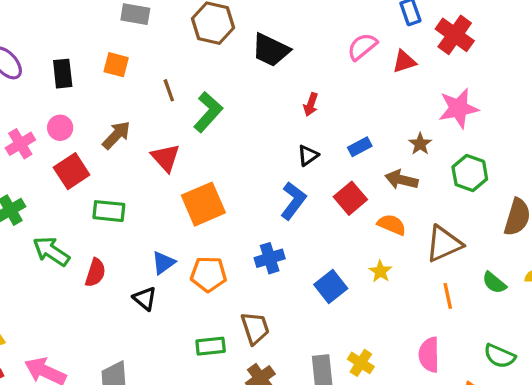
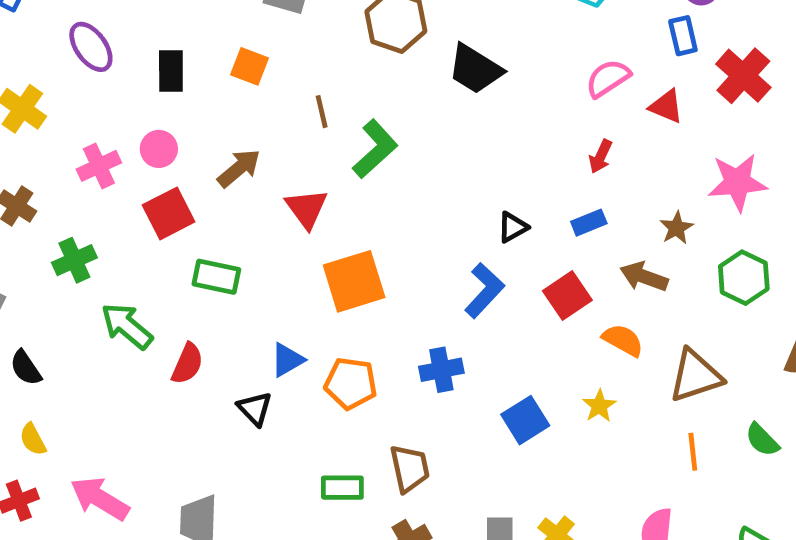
red triangle: (404, 62) -> (666, 106), turned 35
red arrow: (311, 104) -> (601, 156), moved

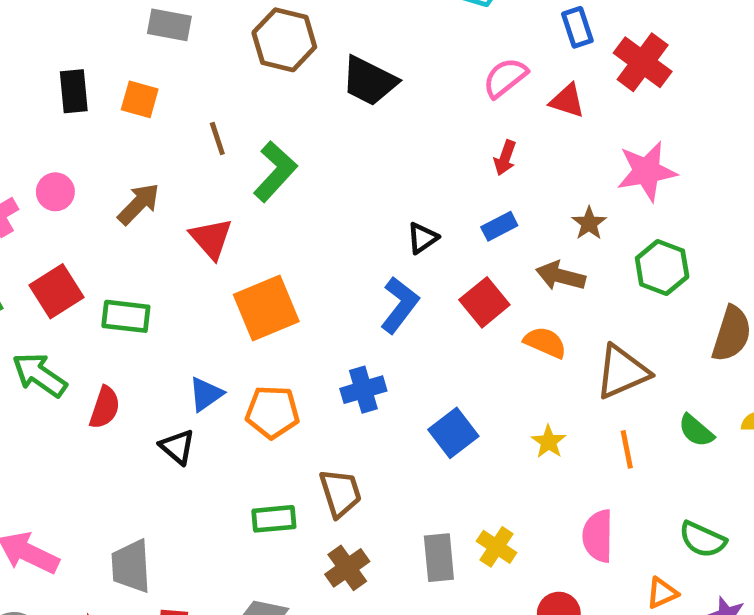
black rectangle: (171, 71) -> (74, 91), moved
red square: (169, 213) -> (56, 291), moved
yellow star: (599, 406) -> (549, 442), moved

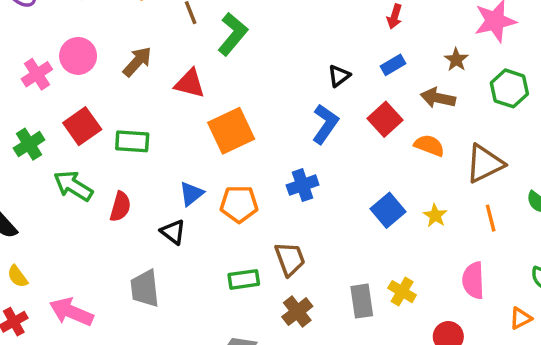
pink circle: (55, 192) -> (78, 56), size x1.4
red triangle: (211, 238) -> (190, 83), turned -32
blue square: (453, 433) -> (388, 210), moved
gray trapezoid: (131, 566) -> (145, 288), moved

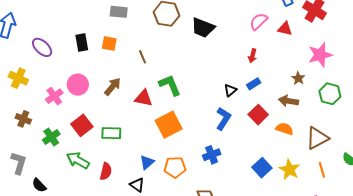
red arrow: (395, 16) -> (253, 56), moved
green L-shape: (233, 34) -> (170, 85), moved, turned -60
blue rectangle: (393, 65) -> (254, 84), moved
yellow star: (435, 215) -> (290, 170), size x1.5

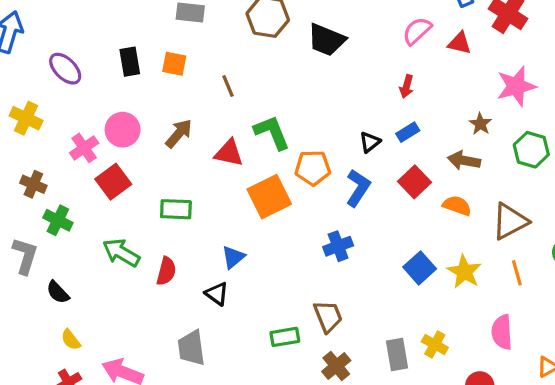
red square: (82, 125) -> (113, 182), moved
green cross: (51, 137) -> (58, 220), moved, turned -30
orange pentagon: (175, 167) -> (313, 168), moved

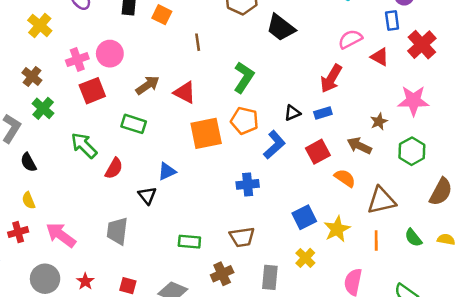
red arrow: (406, 86) -> (331, 79), size x1.6
green L-shape: (272, 132) -> (244, 77), moved, turned 40
brown arrow: (179, 134) -> (148, 85), moved
brown trapezoid: (328, 316) -> (242, 237), moved, turned 88
yellow cross: (435, 344) -> (305, 258), moved

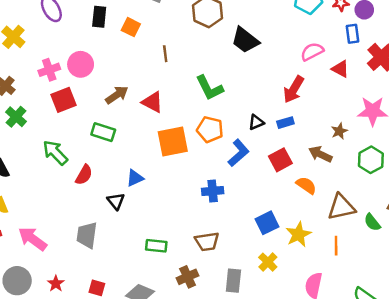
green L-shape: (244, 77) -> (209, 88), turned 120
green semicircle: (413, 238) -> (372, 222), moved

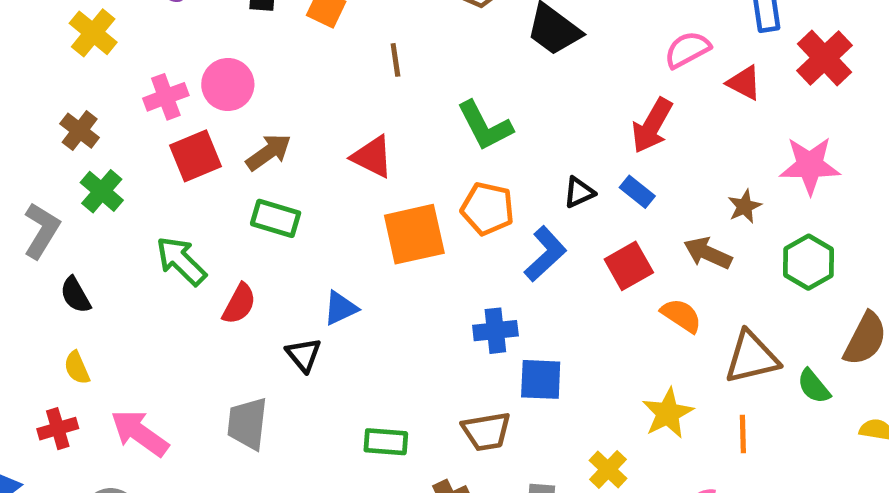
brown arrow: (117, 95) -> (269, 152), moved
blue rectangle: (285, 123) -> (637, 192), turned 56
blue square: (267, 223) -> (541, 379), moved, turned 30

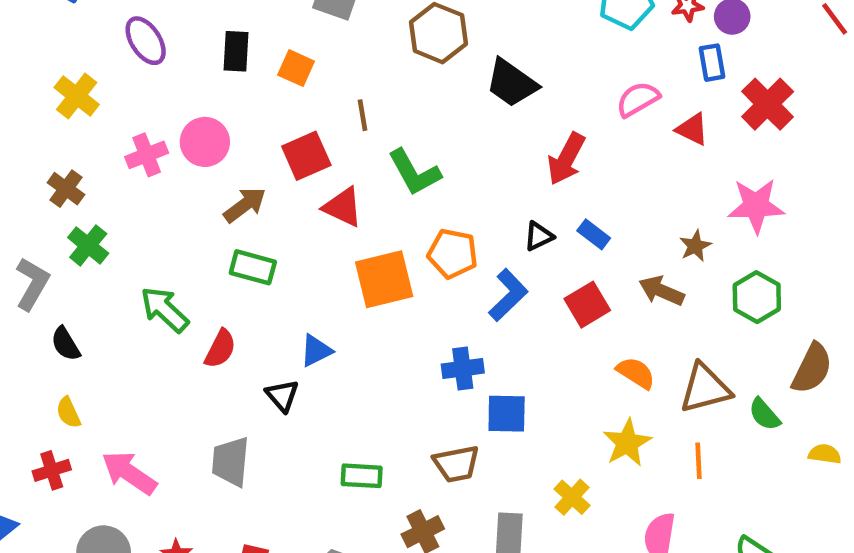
green L-shape: (485, 126) -> (414, 172), moved
red arrow: (652, 126) -> (566, 159), moved
red square: (195, 156) -> (306, 156), moved
orange semicircle: (681, 315) -> (636, 373), moved

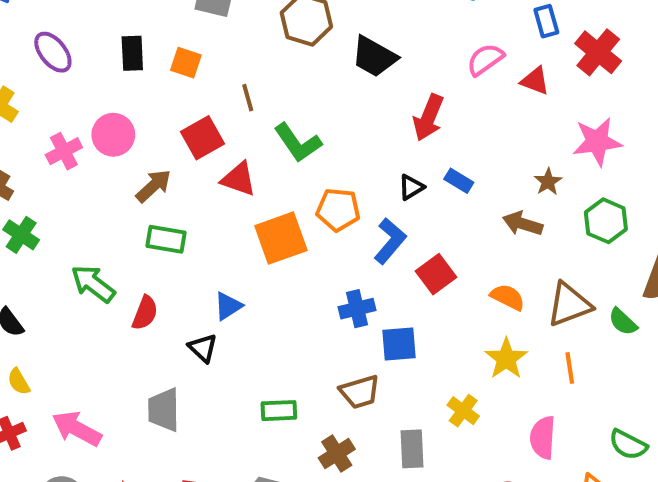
red square: (587, 305) -> (436, 274), moved

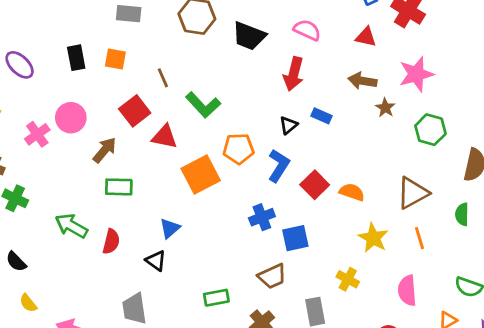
pink semicircle: (485, 59) -> (307, 30), moved, turned 68
brown arrow: (523, 224) -> (362, 81), moved
orange semicircle: (508, 297) -> (352, 192), moved
green semicircle: (623, 322) -> (462, 214), moved, turned 55

